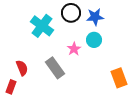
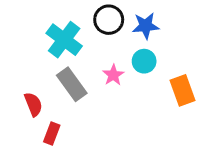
gray rectangle: (55, 68) -> (72, 84), moved
orange rectangle: (119, 78) -> (183, 90), moved
red rectangle: (11, 87) -> (52, 133), moved

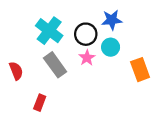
black circle: (109, 20) -> (86, 34), moved
red semicircle: (33, 104) -> (16, 71), moved

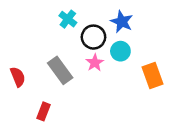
blue star: (112, 20) -> (122, 22), turned 30
cyan cross: (49, 31) -> (68, 19), moved, size x0.6

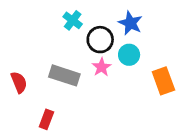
gray rectangle: (60, 70) -> (64, 75), turned -36

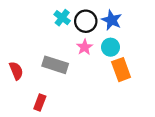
black circle: (100, 40) -> (86, 21), moved
pink star: (102, 67) -> (85, 47), moved
orange rectangle: (163, 81) -> (121, 70), moved

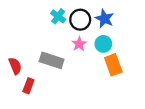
red rectangle: (40, 103) -> (28, 86), moved

